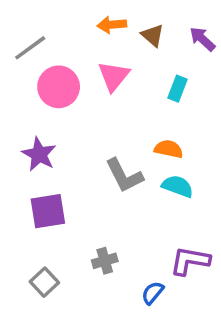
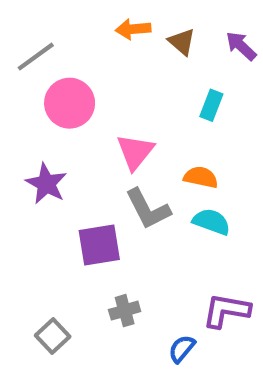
pink triangle: (114, 76) -> (135, 152), moved
purple square: (48, 211) -> (99, 245), moved

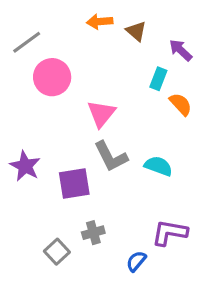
purple arrow: (241, 46) -> (181, 50), moved
orange semicircle: (201, 177) -> (181, 104), moved, turned 35
purple star: (46, 184) -> (25, 166), moved
gray square: (53, 336) -> (57, 252), moved

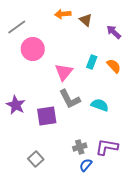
cyan rectangle: (158, 79) -> (92, 62), moved
gray cross: (93, 233) -> (80, 147), moved

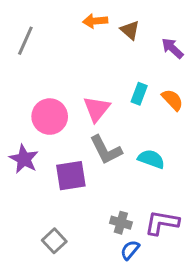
gray line: (17, 27) -> (25, 41), turned -30
pink circle: (33, 49) -> (50, 117), moved
gray cross: (80, 147) -> (121, 223), turned 32

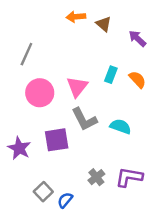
gray line: (25, 41) -> (26, 54), moved
purple star: (24, 159) -> (19, 148), moved
gray cross: (121, 223) -> (96, 177), turned 35
blue semicircle: (130, 250) -> (65, 200), moved

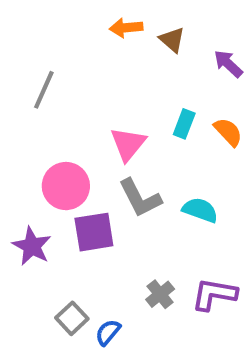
pink circle: (40, 93) -> (66, 186), moved

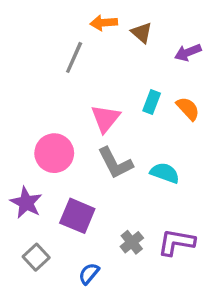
purple arrow: (228, 64) -> (188, 52), turned -65
gray line: (44, 90) -> (74, 57), moved
purple square: (94, 232) -> (77, 216), moved, turned 32
gray square: (72, 318) -> (36, 257), moved

